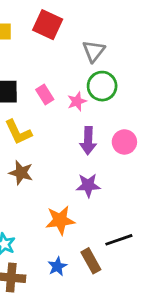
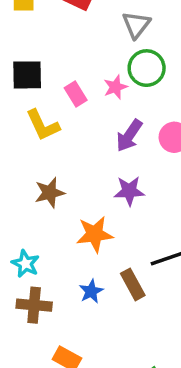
pink rectangle: (45, 94) -> (76, 94), moved
purple arrow: (88, 141) -> (129, 136), turned 32
brown star: (21, 173) -> (50, 193), moved, turned -30

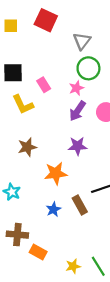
pink star: (115, 87) -> (76, 88), moved
brown cross: (34, 305) -> (17, 235), moved

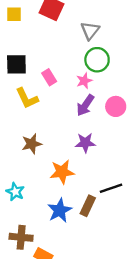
brown rectangle: (80, 205) -> (88, 206), turned 54
blue star: (53, 209) -> (60, 210), size x1.5

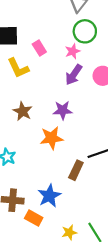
purple star: (85, 143) -> (63, 110), moved
brown star: (32, 144) -> (23, 111), turned -30
blue star: (60, 210) -> (49, 196), moved

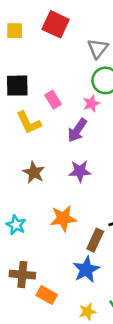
purple arrow: (74, 75) -> (77, 130), moved
orange star: (52, 138) -> (63, 218), moved
blue star: (49, 196) -> (86, 269), moved

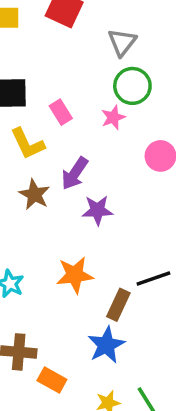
purple arrow: (77, 130) -> (75, 173), moved
brown star: (34, 172) -> (34, 194), moved

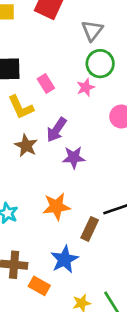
blue star: (106, 345) -> (64, 259), moved

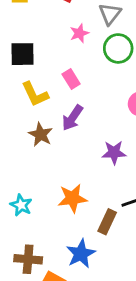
pink rectangle: (46, 83) -> (71, 79), moved
pink star: (86, 87) -> (79, 33), moved
purple star: (74, 158) -> (114, 152), moved

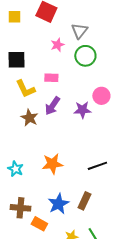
pink rectangle: (71, 79) -> (51, 78), turned -56
purple star: (114, 152) -> (82, 110), moved
brown rectangle: (107, 222) -> (84, 201), moved

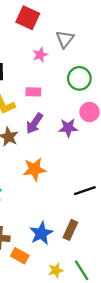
green circle: (85, 56) -> (79, 78), moved
orange star: (52, 164) -> (34, 169), moved

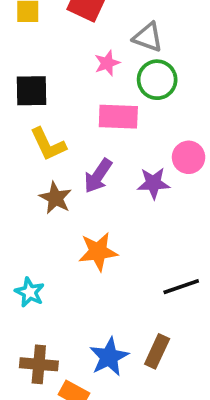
gray triangle: (65, 39) -> (148, 37), turned -48
green circle: (79, 78) -> (157, 80), moved
pink rectangle: (33, 92) -> (118, 117), moved, size x1.5

